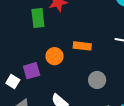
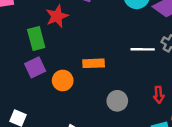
purple square: (32, 71) -> (35, 67), moved

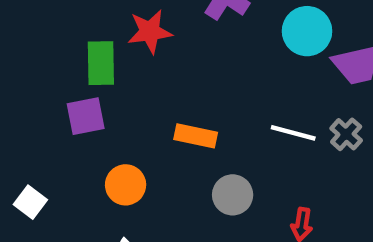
orange circle: (63, 80) -> (126, 185), moved
gray circle: (117, 101) -> (233, 195), moved

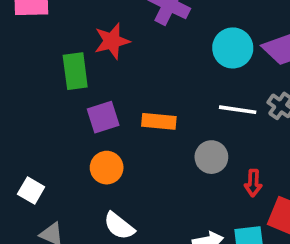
cyan circle: (307, 31) -> (233, 48), moved
purple square: (86, 116) -> (103, 117), moved
gray circle: (233, 195) -> (211, 157), moved

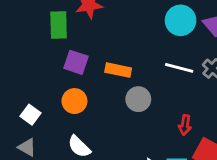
purple square: (103, 117) -> (76, 62), turned 30
gray circle: (211, 157) -> (138, 99), moved
white square: (31, 190) -> (31, 115), moved

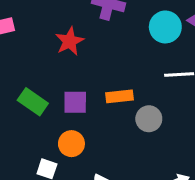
green rectangle: (59, 25) -> (33, 102), moved, turned -36
orange circle: (74, 101) -> (71, 144), moved

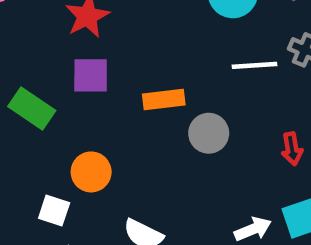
purple square: (75, 102) -> (91, 75), moved

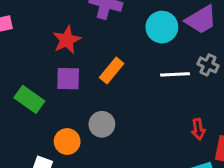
orange rectangle: (164, 100) -> (112, 70), moved, turned -45
gray circle: (209, 133) -> (102, 124), moved

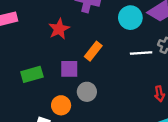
purple square: (68, 79) -> (69, 69), moved
green rectangle: (29, 99) -> (32, 74), turned -50

